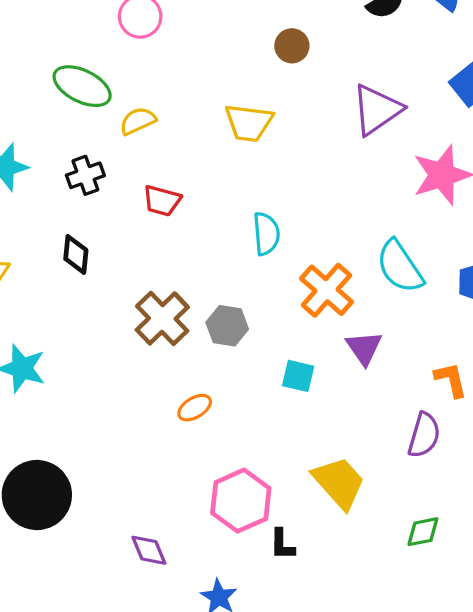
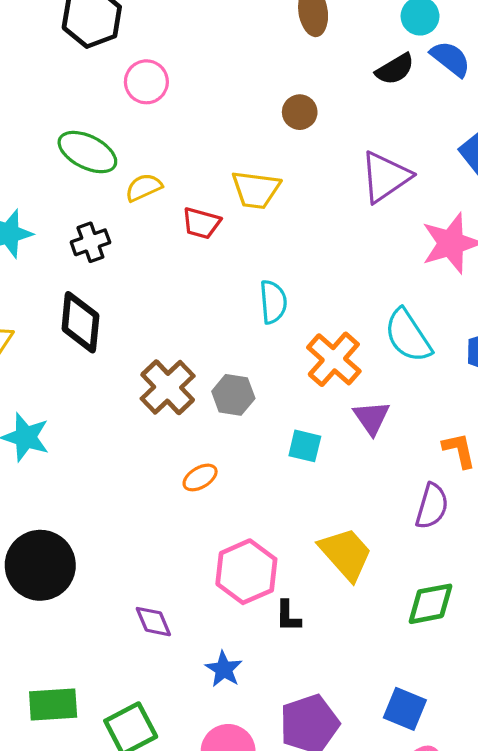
red trapezoid: (162, 201) -> (201, 223), moved
black diamond: (76, 254) -> (80, 322), size x1.5
green diamond: (423, 532) -> (430, 604), size x1.4

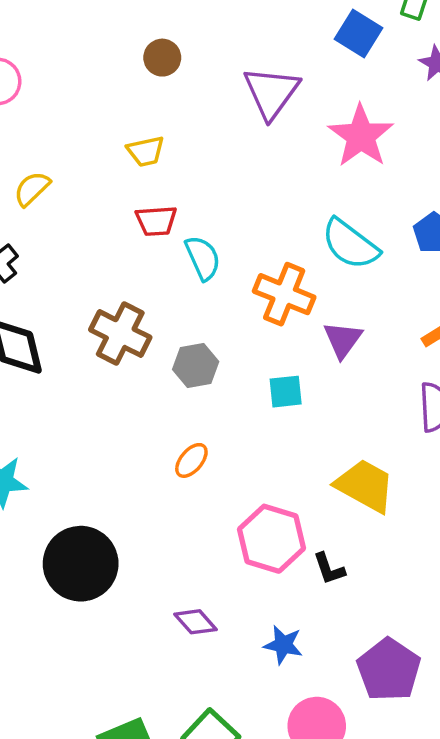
yellow trapezoid: (256, 190) -> (146, 151), size x0.7
red trapezoid: (201, 223) -> (156, 221), moved
brown cross: (168, 387) -> (120, 334), moved
purple triangle: (371, 418) -> (343, 340), turned 30
black circle: (40, 565) -> (81, 564), moved

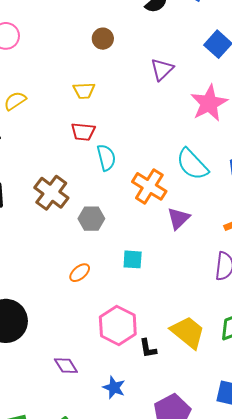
purple triangle: (271, 92) -> (162, 69), size x0.7
cyan square: (286, 392) -> (133, 259), moved
yellow trapezoid: (365, 486) -> (188, 332), moved

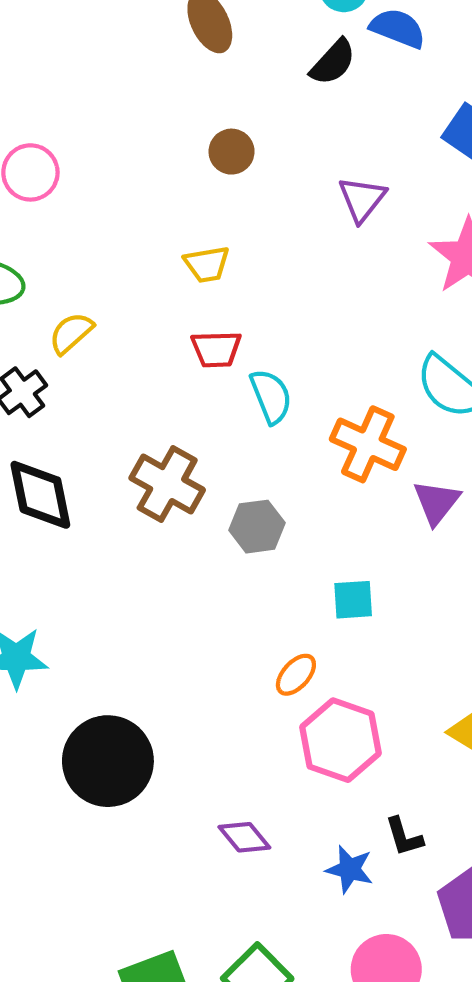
yellow semicircle: (15, 101) -> (71, 333), moved
orange ellipse: (80, 273) -> (296, 675), moved
black L-shape: (148, 348) -> (404, 837), moved

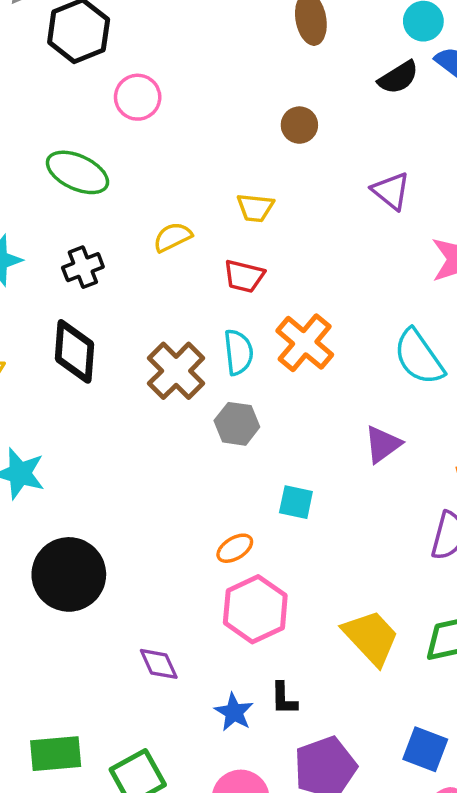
purple triangle: (362, 199) -> (391, 191), turned -45
yellow semicircle: (71, 333) -> (173, 237), moved
cyan semicircle: (271, 396) -> (238, 352), moved
orange cross: (368, 444) -> (305, 343), moved

